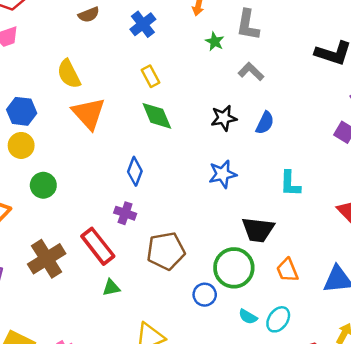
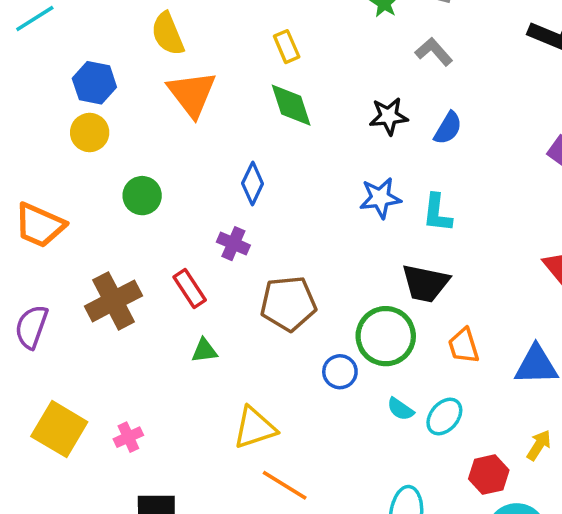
cyan L-shape: (290, 184) -> (437, 213), moved
green circle: (43, 185) -> (142, 196), moved
red rectangle: (98, 246) -> (190, 289), size x0.7

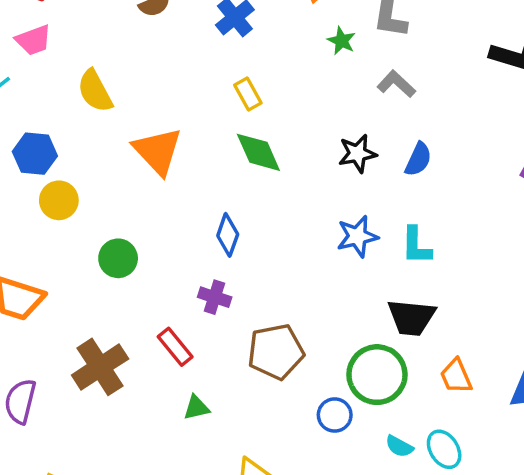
yellow semicircle: (168, 34) -> (95, 91), moved
blue hexagon: (94, 83) -> (35, 154), moved
cyan ellipse: (444, 417) -> (444, 449), turned -66

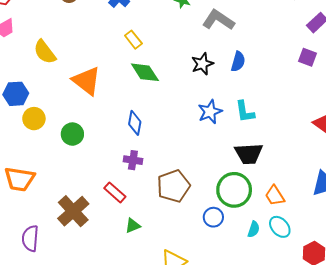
gray L-shape: (396, 84) -> (218, 20), size x1.4
green circle: (118, 258) -> (72, 134), moved
orange trapezoid: (456, 376) -> (275, 196), moved
cyan semicircle: (399, 446) -> (254, 229), turned -91

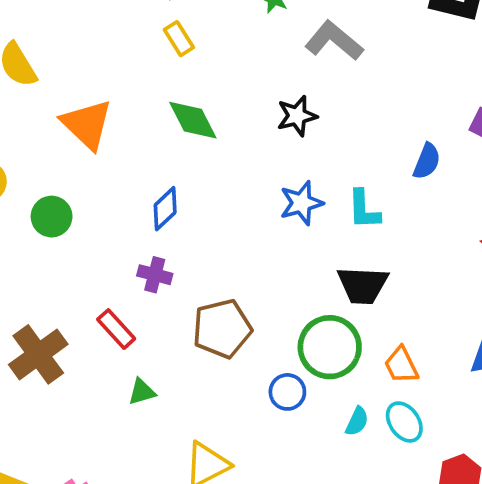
yellow rectangle: (133, 40) -> (179, 39), moved
blue semicircle: (238, 62) -> (427, 161), moved
blue diamond: (135, 123) -> (165, 209), turned 30

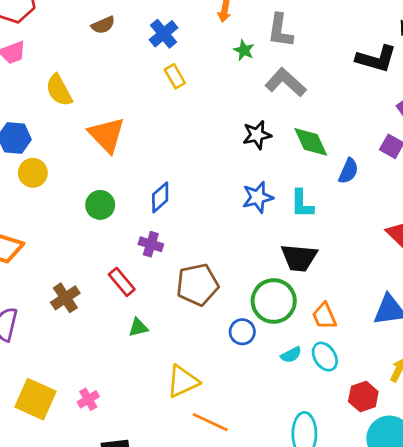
green diamond: (193, 120) -> (311, 142), moved
green circle: (52, 217) -> (100, 205), moved
brown cross: (38, 354) -> (65, 298), size x0.7
cyan semicircle: (357, 421) -> (291, 355), turned 35

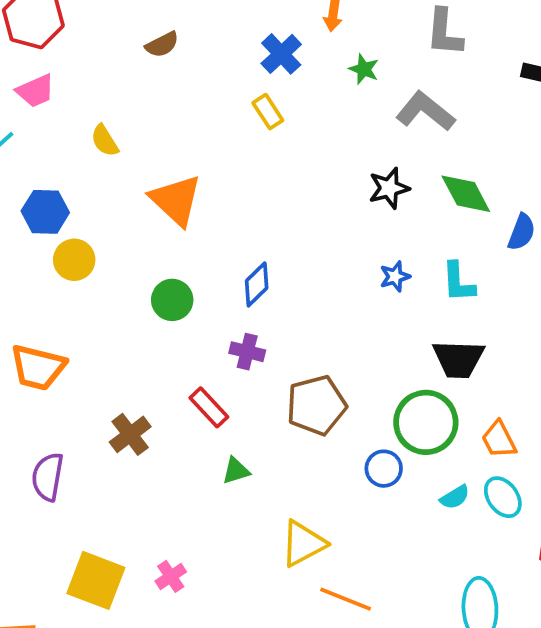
gray L-shape: (280, 31) -> (444, 33), moved
blue cross: (164, 34) -> (281, 54), moved
yellow semicircle: (59, 90) -> (105, 141), size x0.7
blue star: (258, 197) -> (395, 276), size x0.7

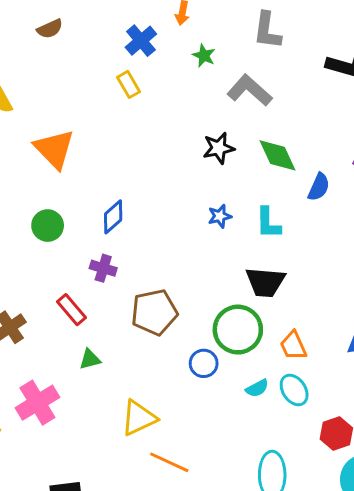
pink cross: (171, 576) -> (37, 403), moved, size x1.8

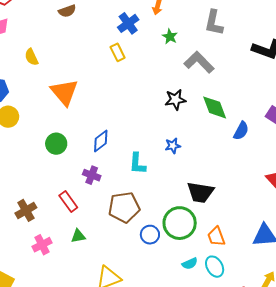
cyan L-shape: (268, 223) -> (137, 164), moved
blue circle: (204, 363) -> (150, 235), moved
pink cross: (37, 403) -> (42, 245), moved, size x0.7

